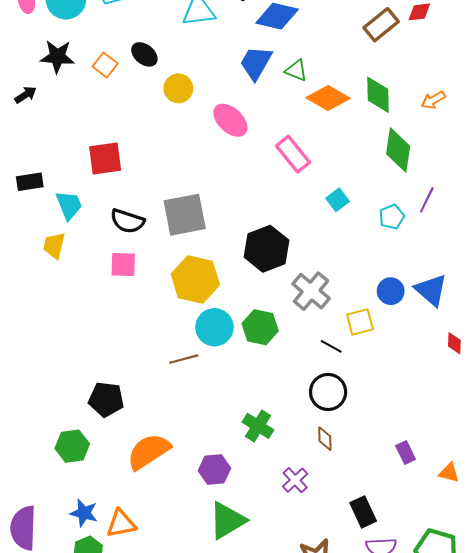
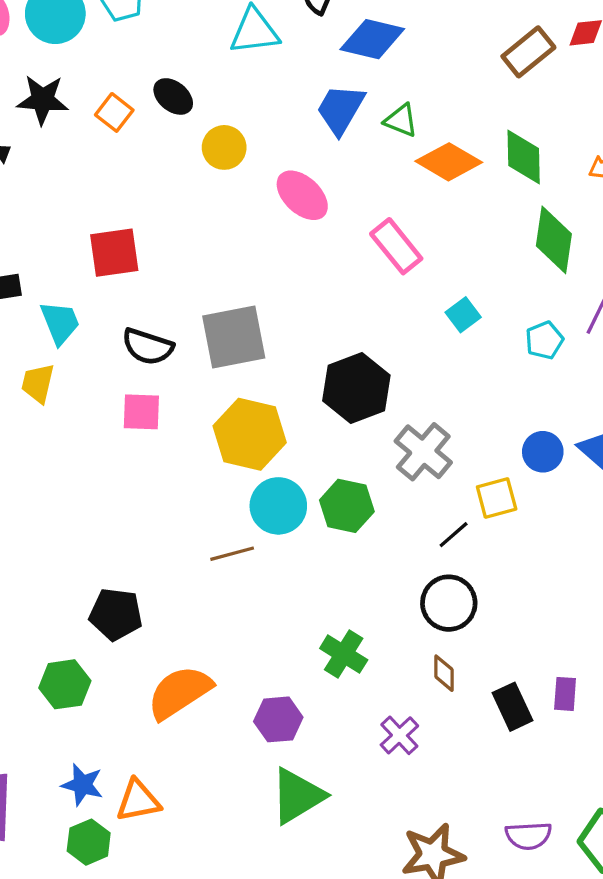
black line: (331, 346) -> (454, 535), turned -70
purple rectangle: (406, 453) -> (565, 694), turned 30
black rectangle: (363, 512) -> (513, 707), moved

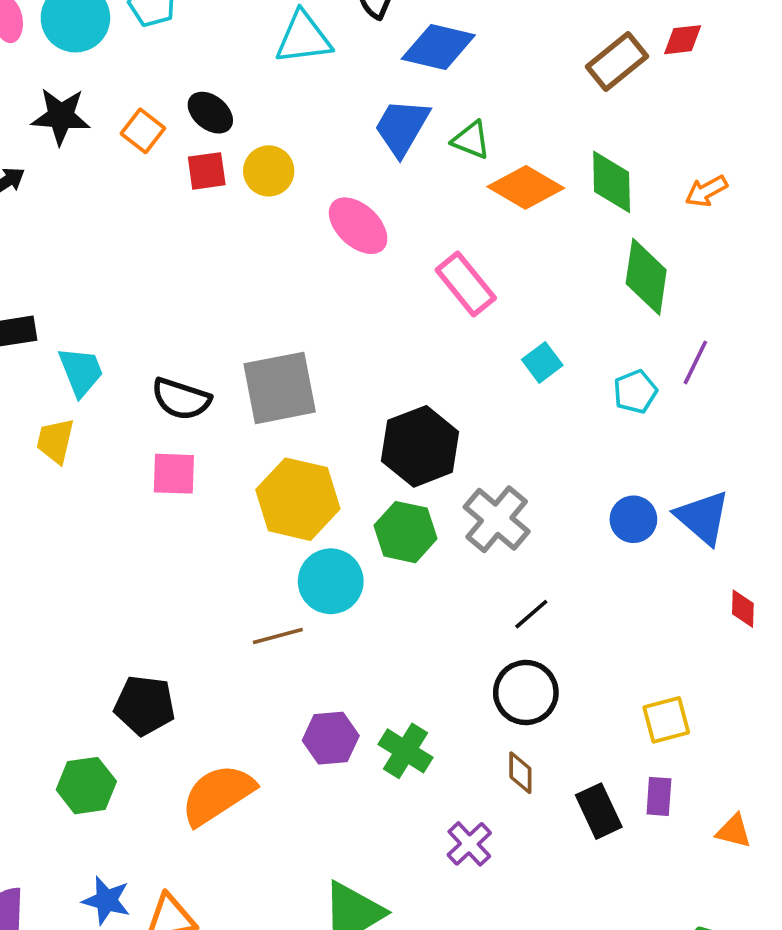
red square: (114, 253) -> (207, 171), moved, size x0.7
yellow square: (497, 498) -> (666, 720), moved
green hexagon: (347, 506) -> (405, 532), moved
purple hexagon: (278, 719) -> (331, 738), moved

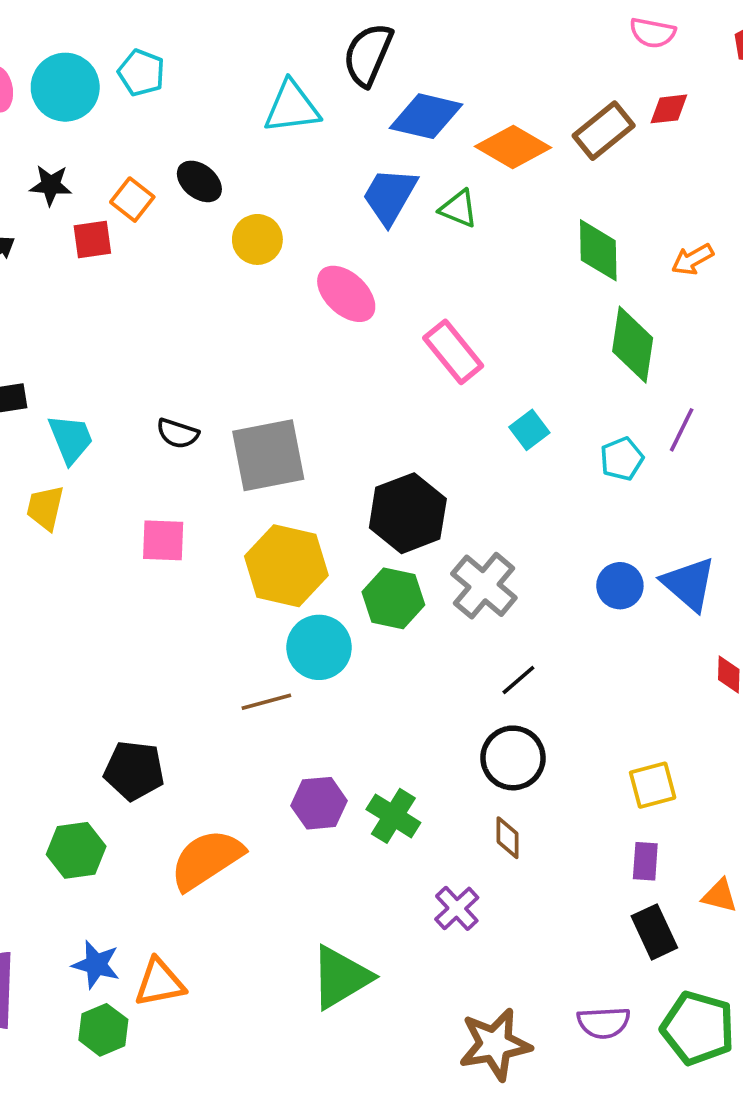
black star: (61, 116) -> (51, 185), size x0.7
red square: (207, 171) -> (92, 239), moved
orange diamond: (526, 187) -> (513, 147), moved
black semicircle: (181, 399) -> (178, 433), moved, size x0.7
black rectangle: (599, 811) -> (654, 932), moved

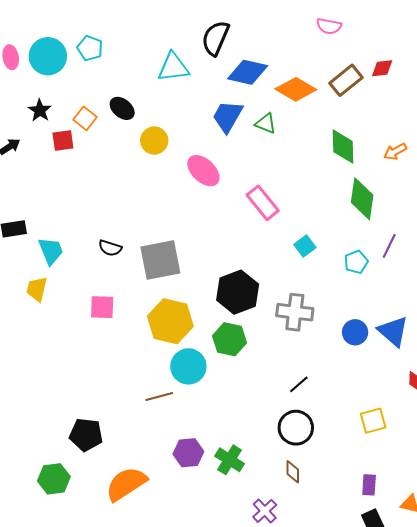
pink semicircle: (653, 33) -> (329, 26), moved
black star: (51, 185) -> (40, 110), turned 30
gray cross: (484, 586) -> (295, 312), moved, turned -33
yellow square: (653, 785) -> (373, 421), moved

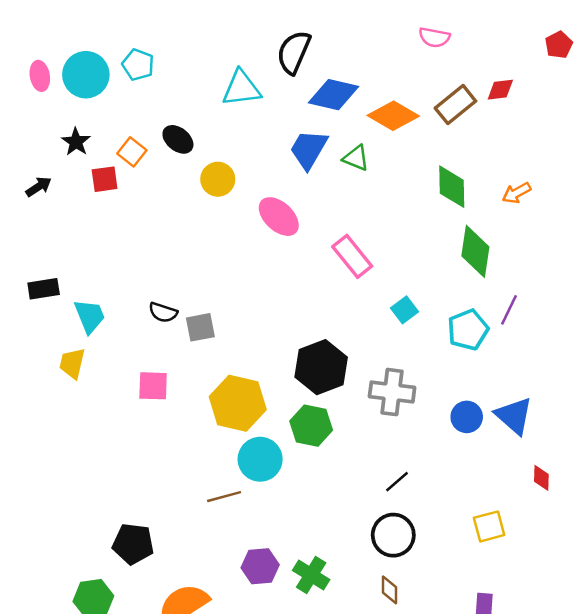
gray square: (160, 260) -> (200, 327), moved, size x0.6
cyan pentagon: (356, 262) -> (468, 330), size x1.4

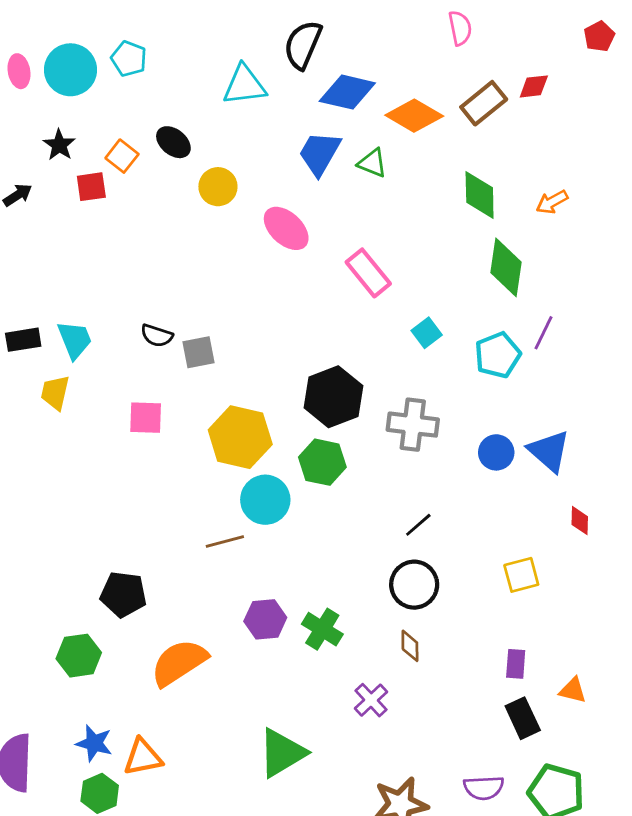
pink semicircle: (434, 37) -> (460, 28), turned -112
black rectangle: (44, 289) -> (23, 340), moved

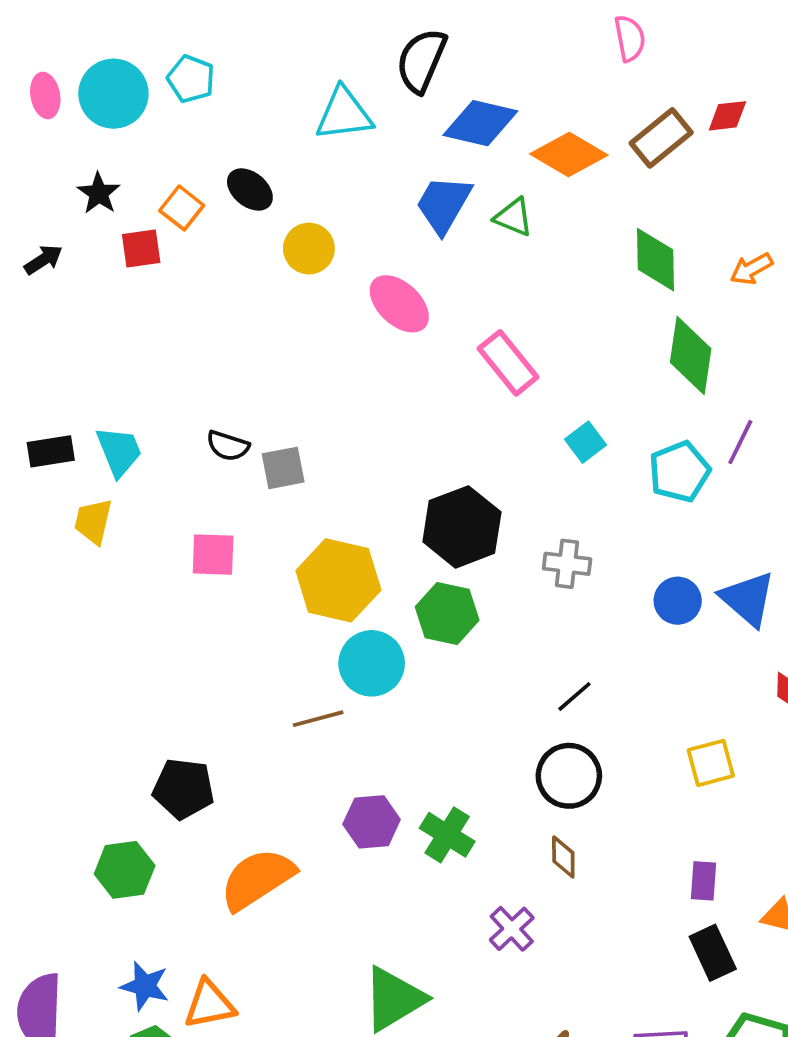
gray cross: (413, 425) -> (567, 564), size x0.7

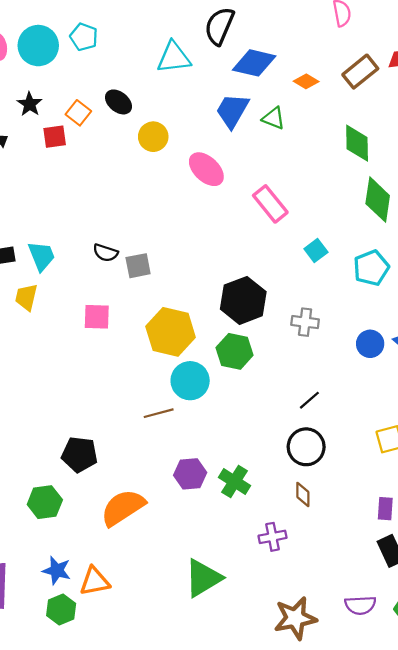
orange diamond: (569, 154) -> (306, 81), size x0.6
purple cross: (512, 929) -> (273, 537), turned 32

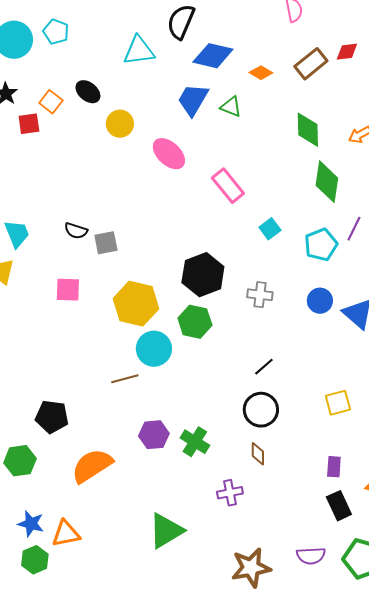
blue circle: (370, 344) -> (320, 301), moved

